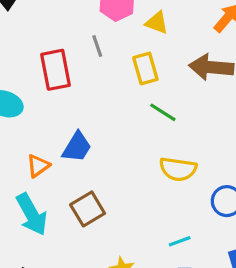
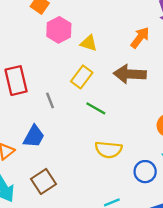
gray line: (97, 46) -> (50, 100), moved
yellow rectangle: (145, 68) -> (82, 77), turned 55

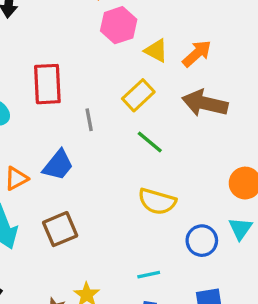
orange arrow: (140, 38) -> (197, 54), moved

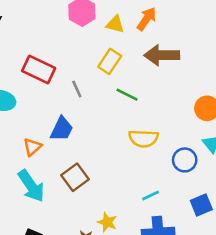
red rectangle: (47, 84) -> (39, 69), turned -48

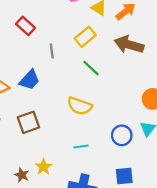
red rectangle: (39, 69) -> (26, 26), size x0.7
yellow semicircle: (143, 138) -> (80, 106), moved
cyan line: (151, 196) -> (81, 147), moved

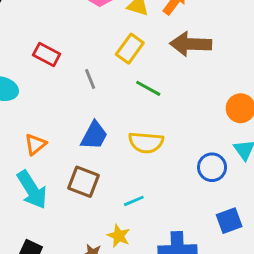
blue trapezoid: (30, 80) -> (94, 135), moved
brown square: (28, 122) -> (83, 182), turned -35
cyan line: (81, 147) -> (134, 201), moved

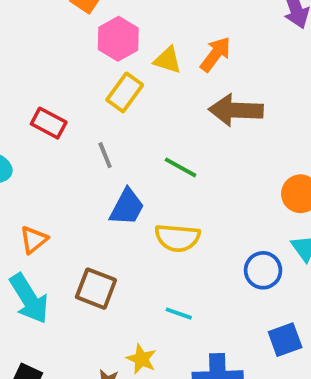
yellow rectangle: (130, 49) -> (125, 92), moved
blue trapezoid: (94, 135) -> (127, 207), moved
cyan line: (134, 201) -> (179, 314), moved, turned 42

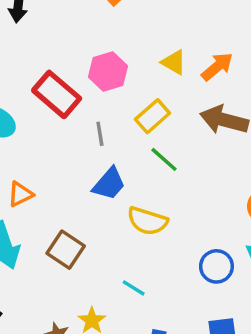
pink hexagon: (118, 39) -> (108, 72), moved
yellow rectangle: (125, 92) -> (153, 116), moved
red rectangle: (49, 123) -> (57, 94), size x1.5

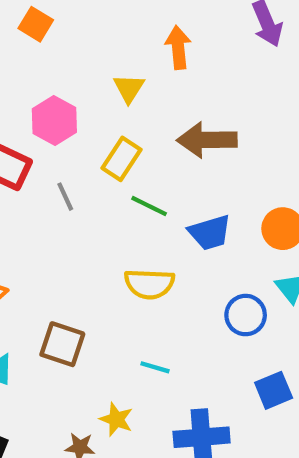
yellow triangle: (174, 62) -> (129, 88), turned 48
orange arrow: (217, 67) -> (178, 47), moved, turned -40
blue trapezoid: (109, 184) -> (210, 232), moved, turned 48

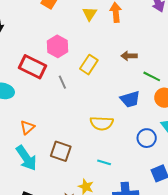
yellow triangle: (129, 88) -> (90, 14), moved
brown arrow: (207, 140) -> (129, 56), size x0.6
green line: (149, 206) -> (152, 76), moved

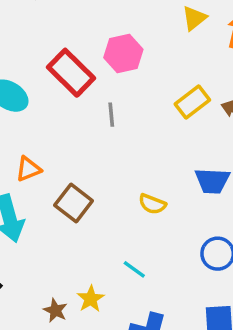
yellow rectangle: (89, 65) -> (192, 102), moved
yellow semicircle: (102, 123) -> (152, 204), size x0.7
brown square: (61, 151) -> (74, 203), moved

